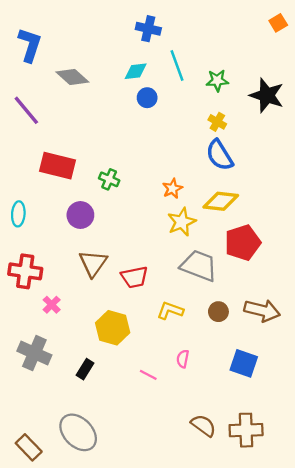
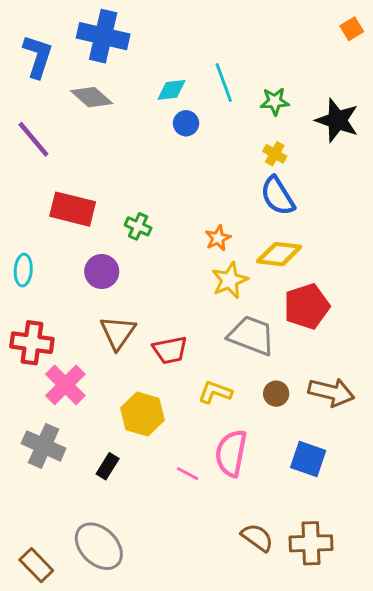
blue cross: (148, 29) -> (103, 36), moved, size x1.6
pink cross: (52, 305) -> (65, 385), size x1.8
pink semicircle: (183, 359) -> (231, 453), size x2.0

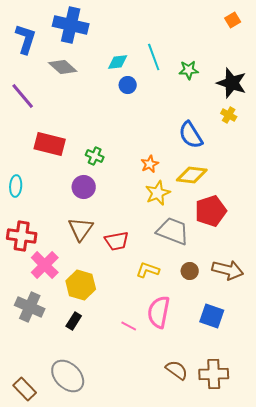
orange square: (352, 29) -> (233, 20), moved
yellow cross: (275, 154) -> (229, 115), moved
purple circle: (102, 272) -> (84, 187), moved
yellow hexagon: (142, 414) -> (81, 285), moved

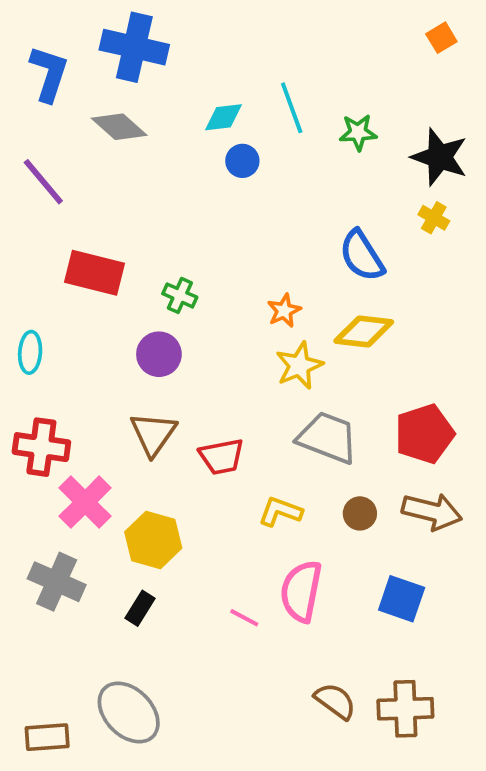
red pentagon: (211, 211) -> (424, 434), moved
brown rectangle: (25, 389) -> (47, 737), turned -50

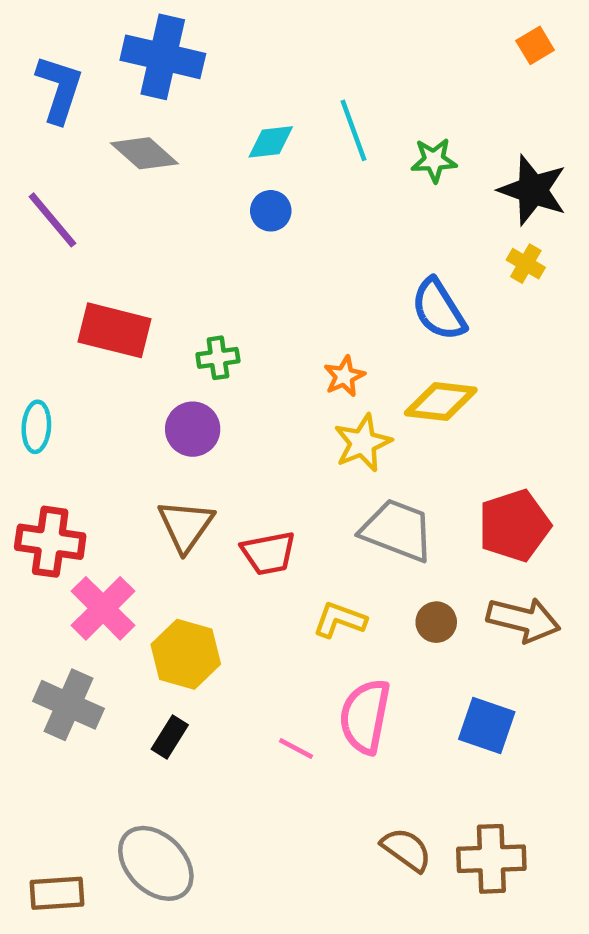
blue circle: (242, 161) -> (271, 211), moved
green cross: (180, 295) -> (218, 358), turned -32

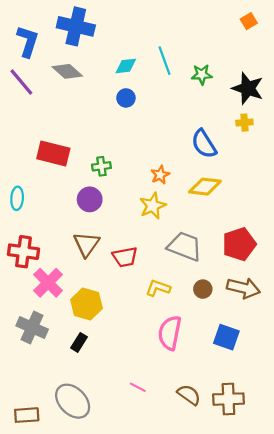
purple line: (52, 220) -> (21, 82), moved
yellow cross: (526, 264) -> (244, 123), turned -35
yellow star: (363, 443) -> (153, 206), moved
pink line: (296, 748) -> (138, 387), moved

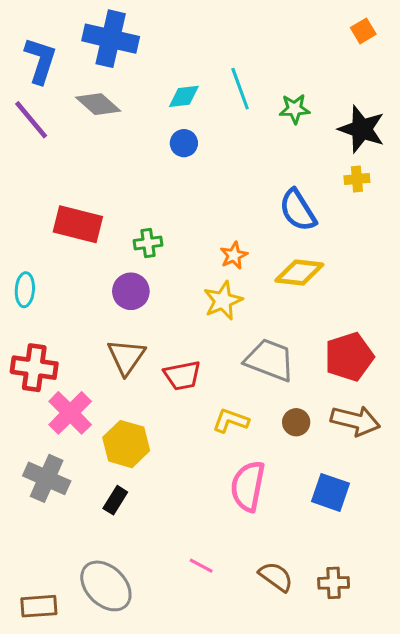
brown cross: (228, 399) -> (334, 583), size x0.7

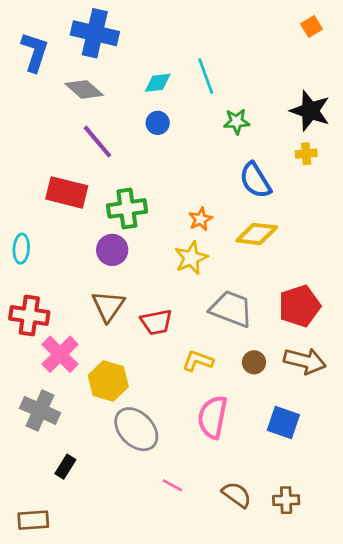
green star: (295, 109) -> (237, 122), moved
purple line: (31, 120) -> (97, 142), moved
green cross: (148, 243) -> (127, 208), size x1.6
black rectangle: (115, 500) -> (65, 467), moved
gray ellipse: (106, 586) -> (136, 429), moved

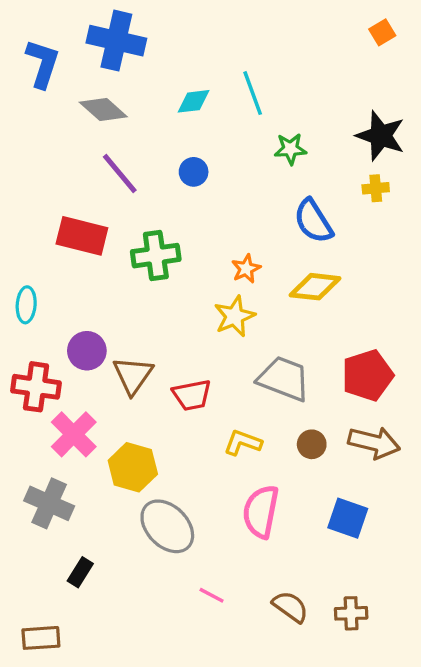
blue circle: (158, 123) -> (194, 172), moved
purple circle: (112, 250) -> (87, 351), moved

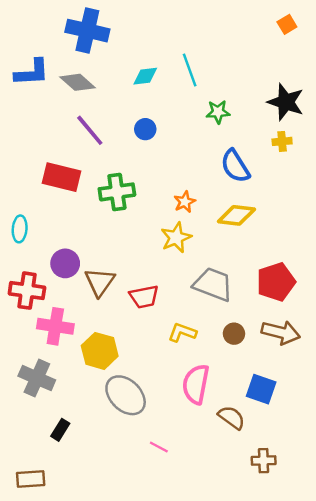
blue L-shape: (43, 64) -> (32, 72), moved, turned 69
pink cross: (74, 434) -> (55, 326), turned -36
brown semicircle: (290, 607) -> (232, 417), moved

